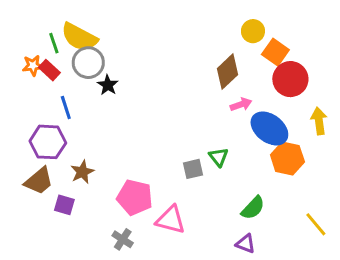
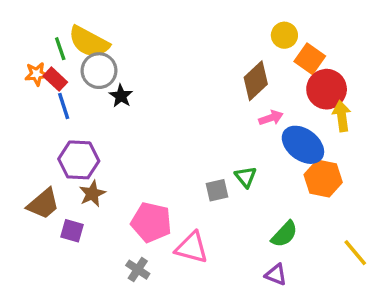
blue line: (66, 108) -> (64, 106), moved
yellow arrow: (319, 121) -> (342, 116), moved
purple hexagon: (48, 142) -> (79, 160), moved

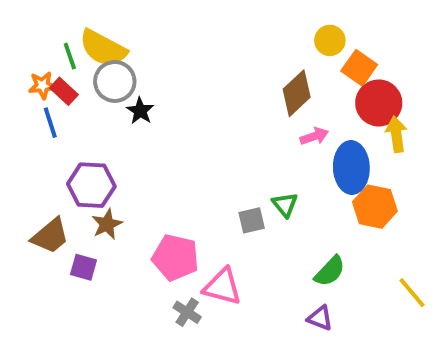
blue line: (64, 106) -> (50, 123), moved
blue ellipse: (303, 145) -> (351, 168), turned 51
gray cross: (138, 270) -> (187, 312), moved

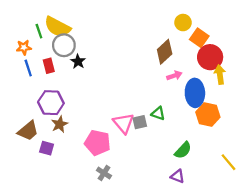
red rectangle: (64, 91) -> (49, 66), moved, turned 32
green triangle: (285, 205) -> (158, 113), turned -32
pink triangle: (222, 287) -> (123, 123), moved, turned 35

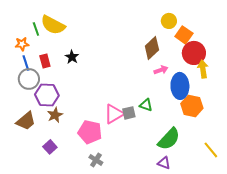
gray circle: (64, 45) -> (29, 79), moved
pink triangle: (123, 123) -> (114, 114), turned 40
purple square: (47, 148) -> (50, 147), moved, turned 32
green semicircle: (183, 150) -> (169, 139), size x1.4

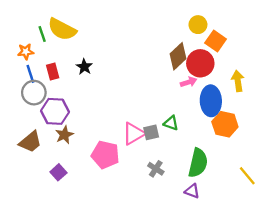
red circle: (194, 53) -> (200, 63), moved
green semicircle: (169, 139) -> (198, 163), turned -30
gray cross: (96, 160) -> (156, 169), moved

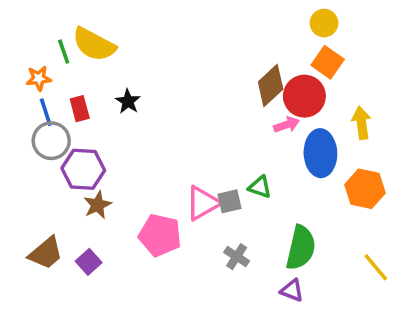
yellow circle: (198, 25) -> (324, 23), moved
orange hexagon: (225, 124) -> (365, 189), moved
brown trapezoid: (30, 142) -> (46, 253), moved

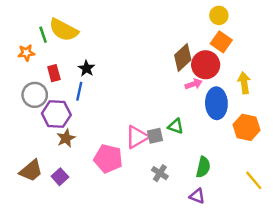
blue line: (46, 112) -> (79, 91), moved, turned 30
green semicircle: (301, 248) -> (203, 167), size x0.7

